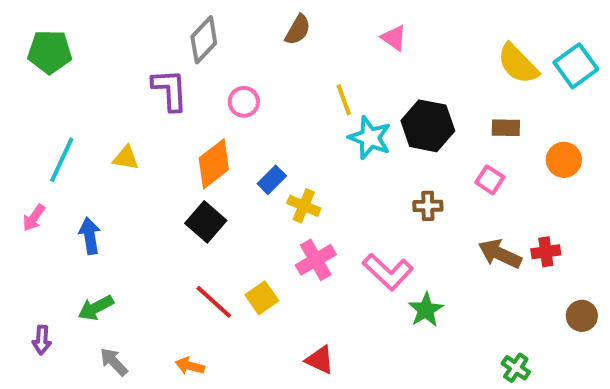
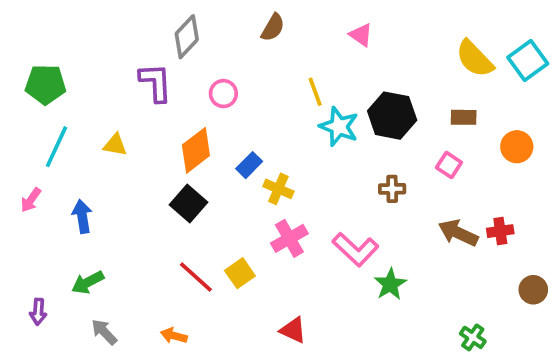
green pentagon: (50, 52) -> (46, 84), moved

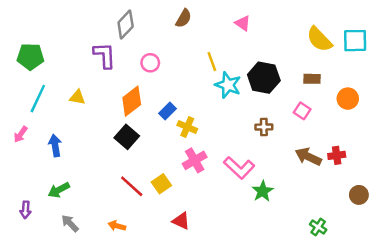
cyan square: (528, 61) -> (355, 41), turned 35
red triangle: (293, 330) -> (181, 221), moved

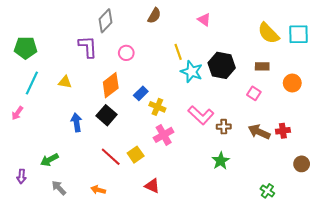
brown cross: (264, 127) -> (224, 127), moved
blue arrow: (55, 146) -> (76, 122), moved
pink L-shape: (239, 168) -> (201, 115), moved

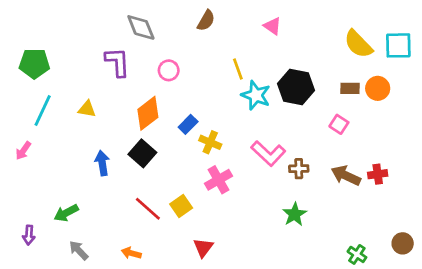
gray diamond: (105, 21) -> (141, 27), turned -65
orange circle: (292, 83) -> (378, 88), moved
brown circle: (302, 164) -> (403, 243), moved
red triangle: (152, 186) -> (203, 248), turned 42

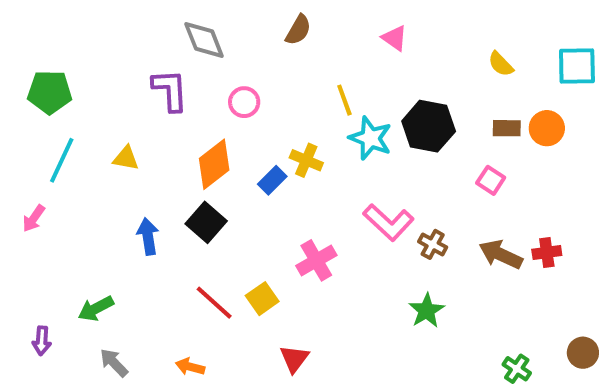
yellow semicircle: (358, 44) -> (501, 64), moved, size x0.6
yellow cross: (210, 142) -> (306, 160), moved
brown cross: (299, 169) -> (433, 244), turned 30

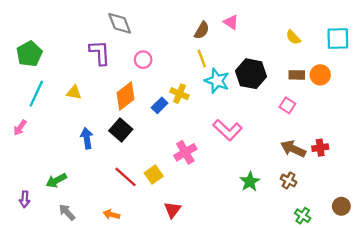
brown semicircle: (298, 30) -> (202, 30), moved
green pentagon: (50, 92) -> (29, 54), turned -30
brown cross: (433, 244) -> (289, 180), moved

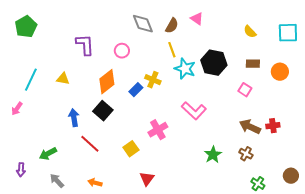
gray diamond: (120, 23) -> (143, 24), moved
green pentagon: (29, 54) -> (26, 27), moved
orange circle: (320, 75) -> (280, 72), moved
red line: (126, 177) -> (90, 144), moved

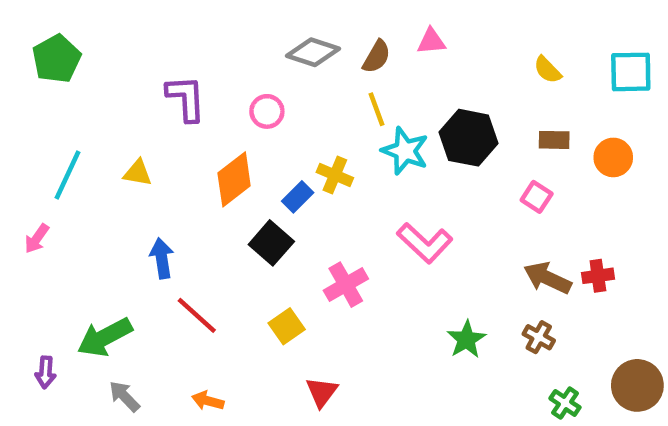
pink triangle: (197, 19) -> (431, 41), turned -40
gray diamond: (143, 24) -> (313, 52), turned -50
black square: (103, 111) -> (271, 243), moved
green arrow: (48, 154) -> (105, 337), size x1.4
brown circle: (291, 176) -> (637, 385), size x1.5

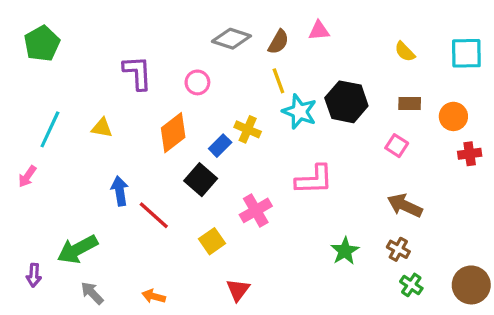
pink L-shape: (425, 243) -> (314, 180), turned -45
red cross: (598, 276) -> (470, 154), moved
red line: (197, 315) -> (154, 215), moved
green cross: (565, 403) -> (411, 285), moved

